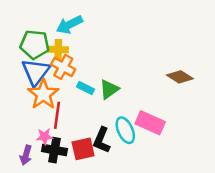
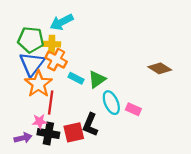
pink rectangle: (150, 123) -> (133, 109), size x0.6
cyan ellipse: (125, 130) -> (111, 103), moved
purple arrow: (26, 155) -> (23, 138), turned -119

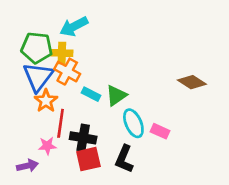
orange star: (38, 84) -> (46, 101), size x0.7
black L-shape: (90, 125) -> (124, 159), moved
black cross: (48, 133) -> (83, 138), moved

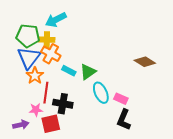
red square: (88, 159) -> (51, 124), moved
black L-shape: (124, 159) -> (124, 120), moved

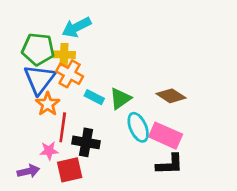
brown diamond: (145, 62) -> (171, 96), moved
pink rectangle: (121, 99) -> (166, 136), size x1.6
black L-shape: (124, 120) -> (170, 164), turned -115

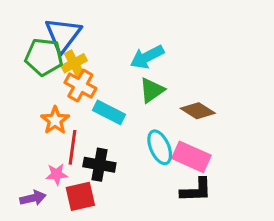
cyan arrow: (76, 27) -> (147, 57), moved
yellow cross: (64, 55) -> (74, 63), turned -30
blue triangle: (39, 79) -> (63, 35), moved
cyan rectangle: (94, 97) -> (109, 112), size x1.4
green triangle: (120, 99) -> (152, 90), moved

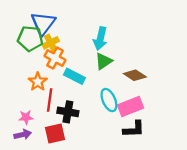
cyan arrow: (147, 57) -> (100, 39), turned -50
pink rectangle: (191, 157) -> (131, 107), turned -45
pink star: (57, 174) -> (26, 117), moved

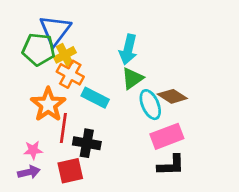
orange star: (38, 82) -> (48, 105), size x1.4
cyan ellipse: (109, 100) -> (150, 105), moved

